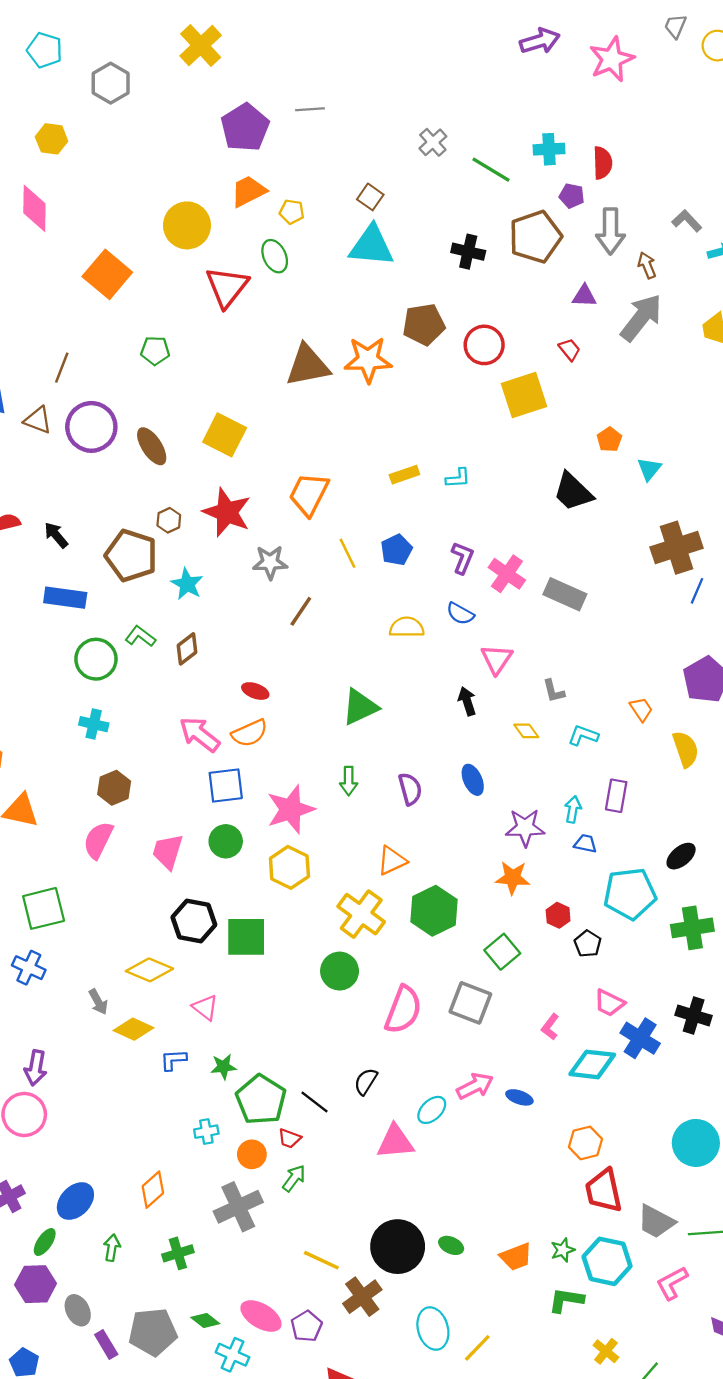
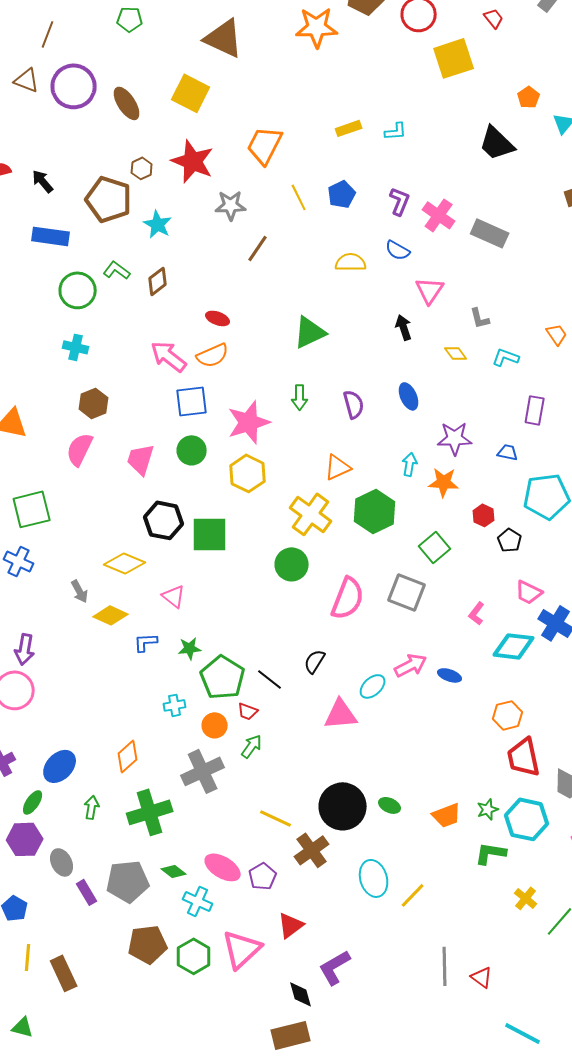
brown triangle: (308, 365) -> (224, 38), moved, turned 36
cyan arrow: (573, 809) -> (410, 464), moved
green cross: (178, 1253) -> (150, 812), size x1.6

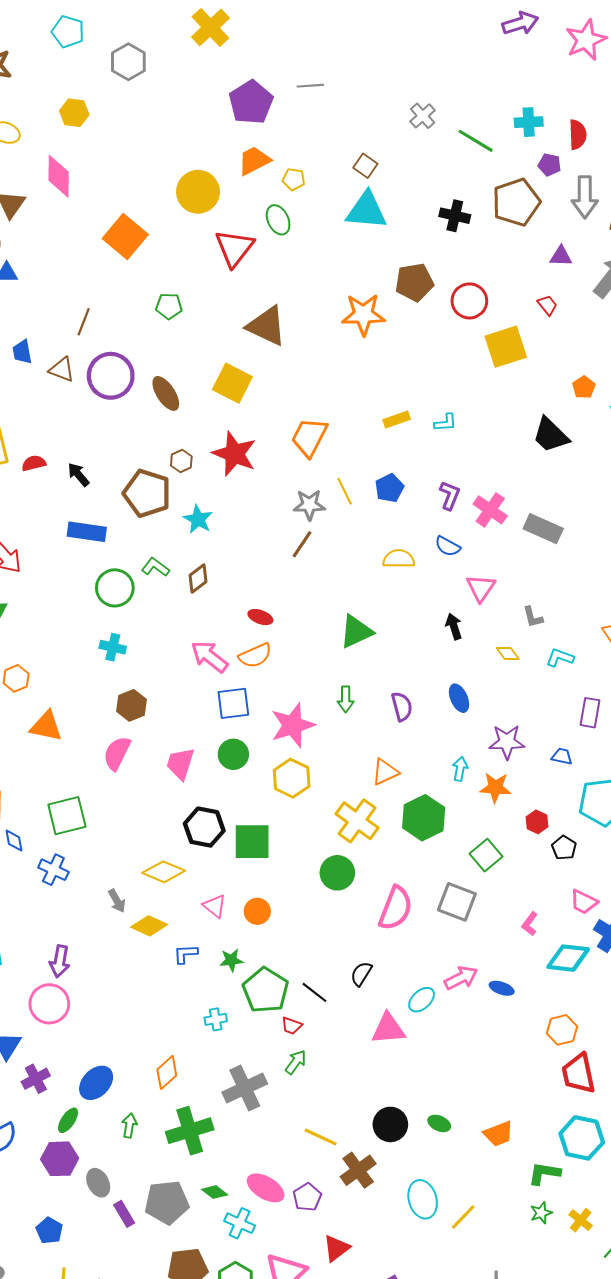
gray star: (231, 205) -> (309, 505), moved
orange circle: (215, 725) -> (257, 911), moved
black circle: (343, 806) -> (390, 1124), size x0.7
green star: (488, 809) -> (541, 1213), moved

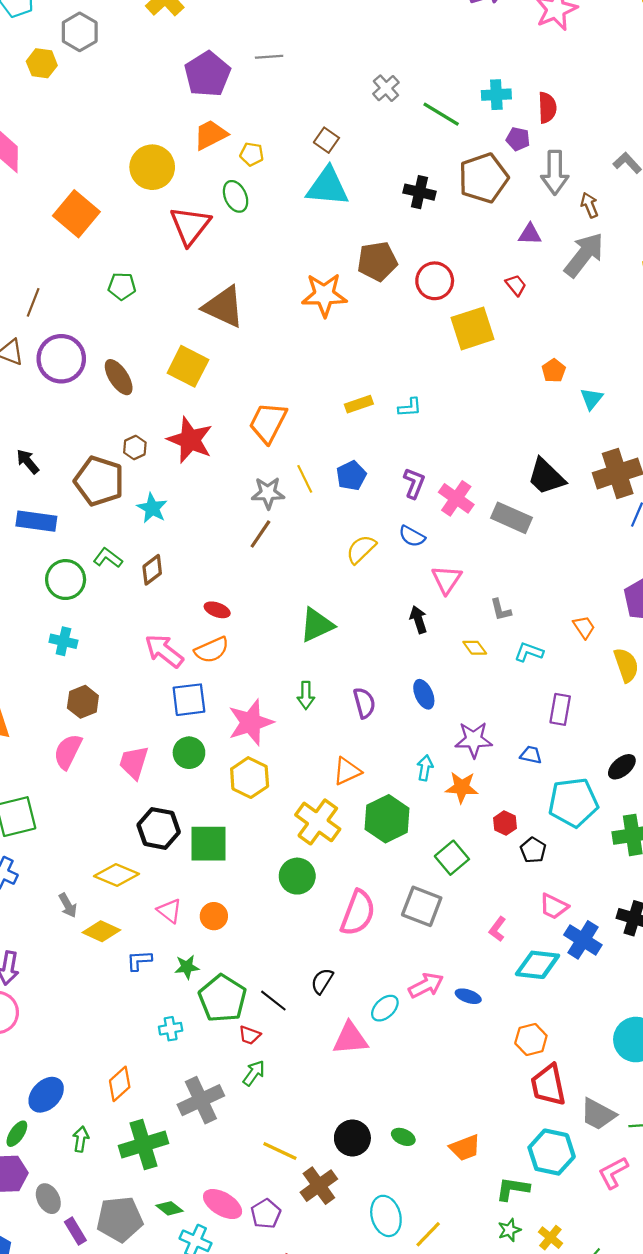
yellow hexagon: (74, 113) -> (42, 63), moved
black trapezoid: (550, 435) -> (546, 477), moved
yellow semicircle: (399, 559) -> (361, 549), turned -44

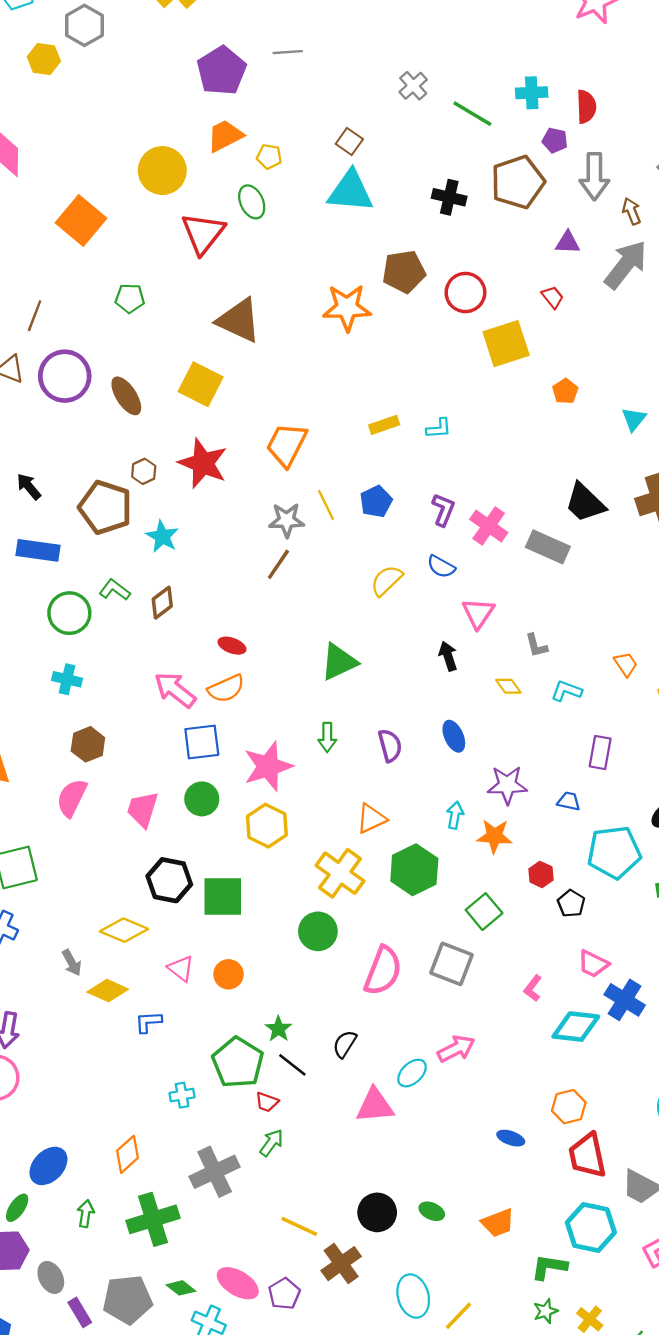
orange pentagon: (554, 371) -> (565, 391), moved
green star: (187, 967) -> (278, 1029), moved, turned -30
blue ellipse: (468, 996) -> (511, 1138), moved

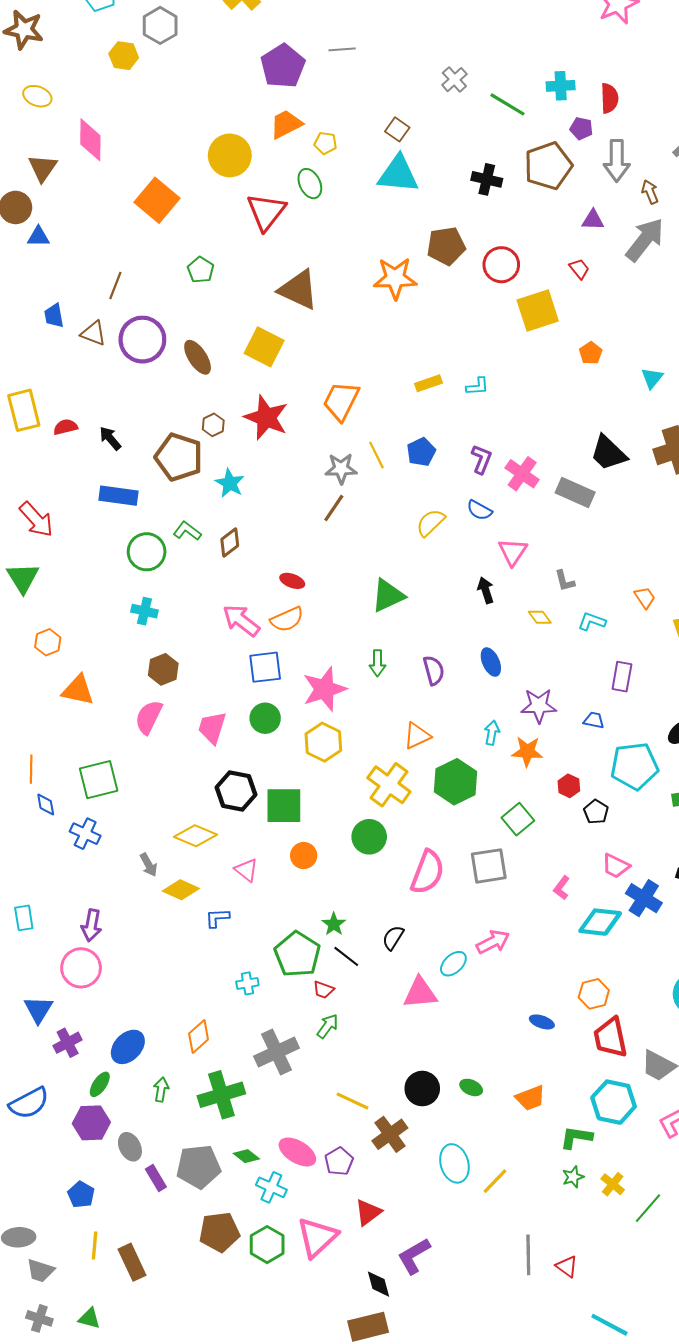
green pentagon: (130, 298) -> (201, 270), turned 30
gray square: (452, 964) -> (489, 866), turned -30
orange circle: (228, 974) -> (304, 856), moved

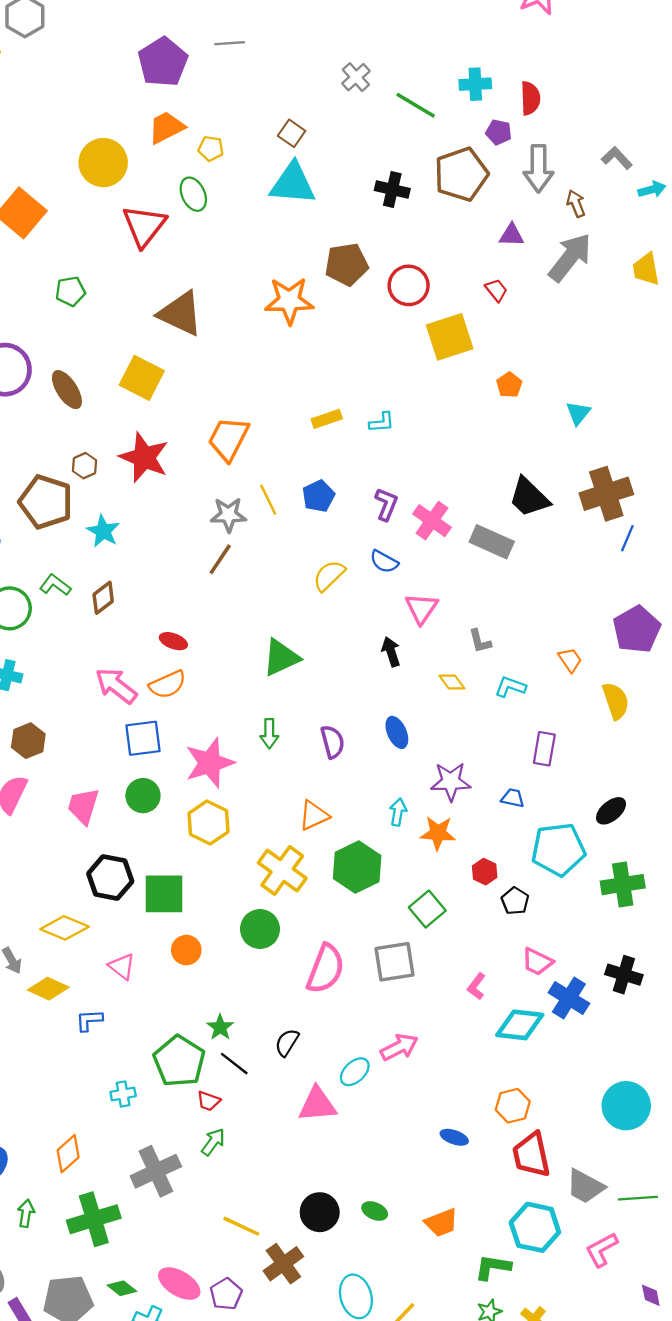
green pentagon: (201, 270) -> (70, 291), turned 30

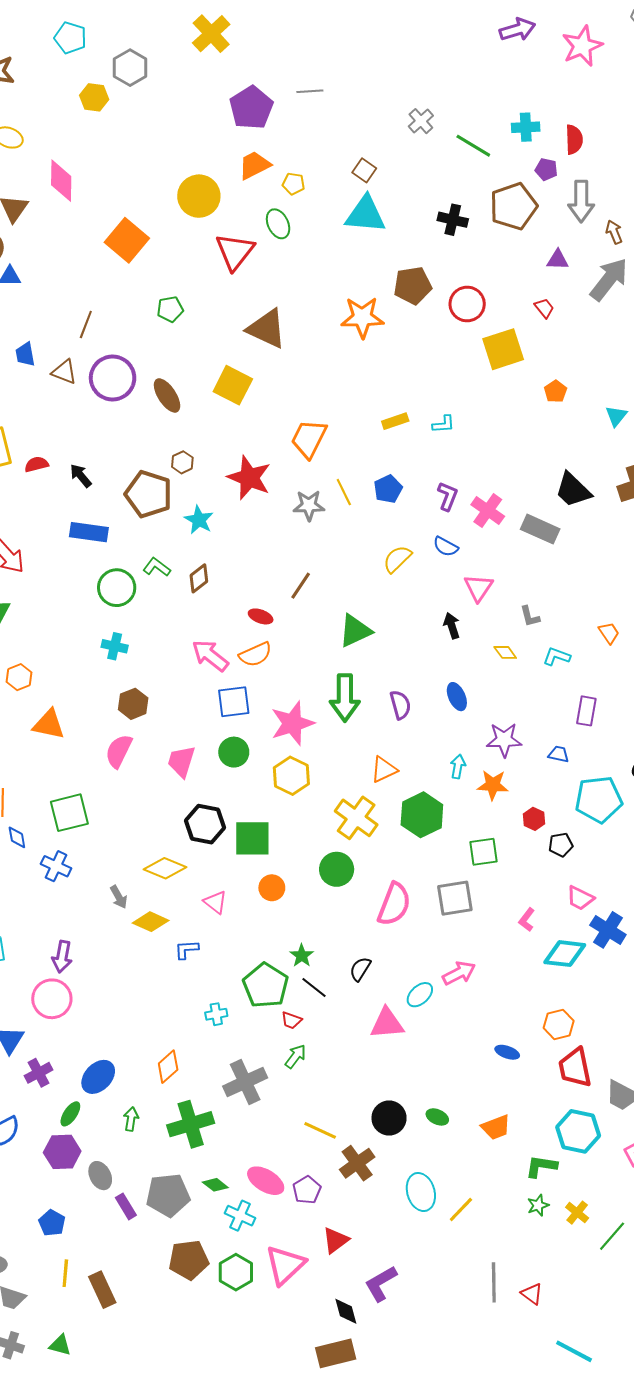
red star: (144, 457) -> (249, 478), moved
brown line: (220, 559) -> (301, 586), moved
green arrow: (269, 734) -> (345, 698), size x1.8
black pentagon: (515, 901) -> (561, 845), turned 30
green square: (427, 909) -> (484, 852), turned 32

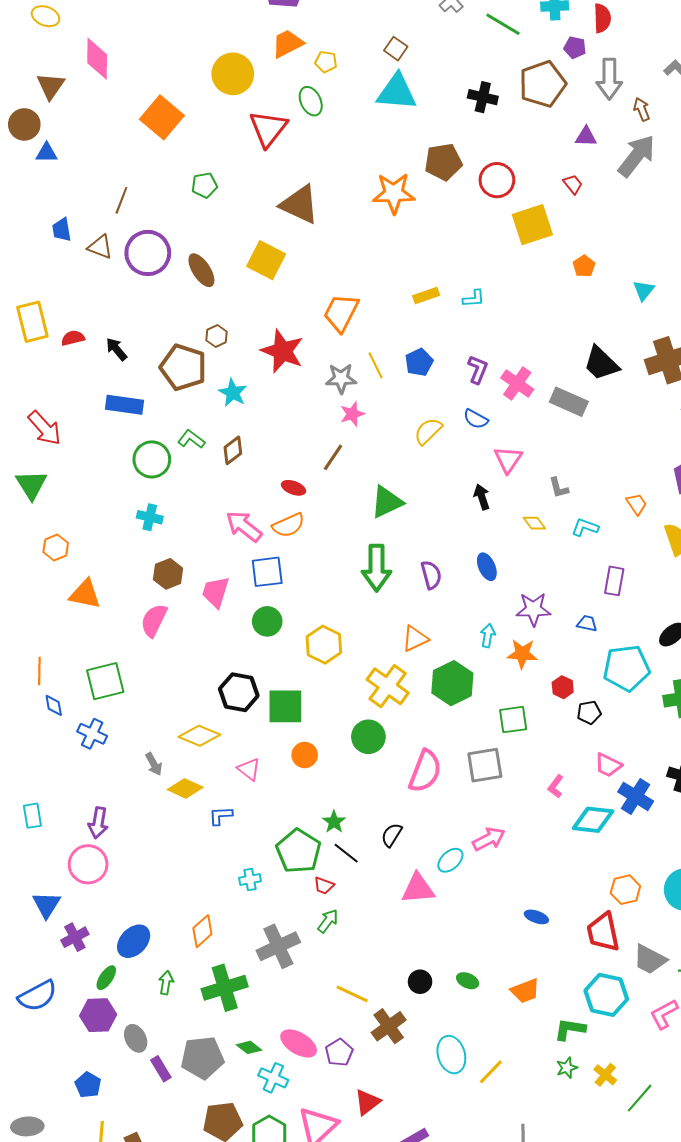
pink star: (292, 723) -> (352, 414), moved, size x0.6
pink trapezoid: (181, 761) -> (216, 592), moved
orange hexagon: (559, 1024) -> (625, 890), moved
black circle: (389, 1118) -> (420, 982), size x0.7

